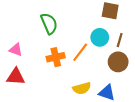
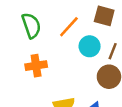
orange line: (80, 52) -> (69, 27), moved

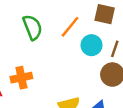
orange cross: (36, 66) -> (21, 78), moved

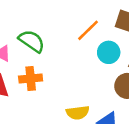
green semicircle: (32, 27) -> (32, 41), moved, turned -40

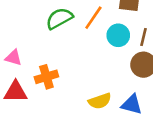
green semicircle: (32, 41) -> (59, 18), moved, turned -52

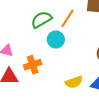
cyan circle: (118, 35) -> (56, 39), moved

